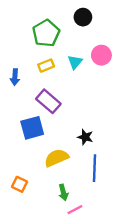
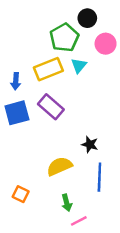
green pentagon: (46, 33) -> (64, 38), moved
pink circle: (101, 55) -> (106, 44), moved
yellow rectangle: (46, 66) -> (48, 69), size x1.6
blue square: (32, 128) -> (17, 113), moved

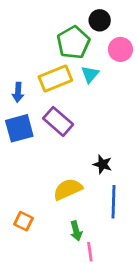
pink line: (79, 221) -> (90, 252), turned -70

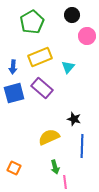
green pentagon: (73, 42) -> (32, 22), moved
cyan triangle: (90, 74) -> (68, 67), moved
orange square: (23, 221) -> (14, 168), moved

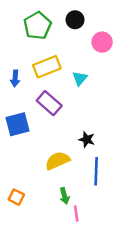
black circle: (72, 15) -> (75, 20), moved
blue square: (14, 93) -> (17, 124), moved

